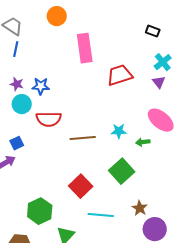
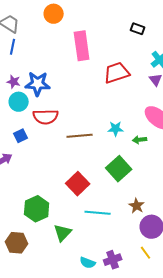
black rectangle: (153, 31) -> (138, 29), moved
blue star: (41, 86) -> (38, 84), size x1.4
blue square: (17, 143) -> (21, 136), moved

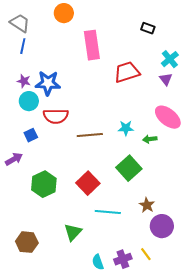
green hexagon: (37, 209) -> (44, 184), moved
yellow line: (146, 253) -> (146, 254), moved
cyan semicircle: (88, 263) -> (98, 262), turned 49

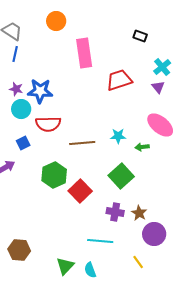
green hexagon: (44, 184) -> (54, 175), moved
cyan line: (108, 212) -> (100, 241), moved
green triangle: (73, 232) -> (65, 266), moved
purple cross: (123, 259) -> (115, 212), moved, turned 30

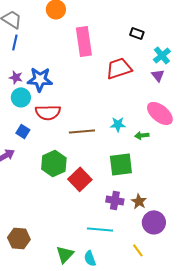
black rectangle: (140, 36) -> (137, 33), moved
blue square: (23, 143) -> (23, 131), turned -32
green square: (121, 176) -> (121, 164), turned 35

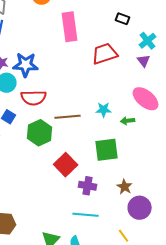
green hexagon: (54, 163) -> (40, 133), moved
purple cross: (115, 200) -> (88, 186), moved

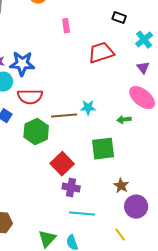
pink rectangle: (70, 27) -> (66, 26), size x0.5
purple triangle: (144, 61) -> (143, 68), moved
cyan star: (104, 110) -> (88, 108), moved
purple cross: (88, 186) -> (71, 188), moved

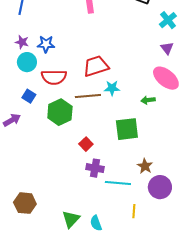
red trapezoid: (101, 53) -> (96, 66), moved
blue star: (22, 64) -> (46, 44), size x0.7
red square: (62, 164) -> (86, 144), size x0.6
cyan line: (82, 214) -> (118, 183), moved
yellow line: (120, 235) -> (134, 211), moved, turned 40

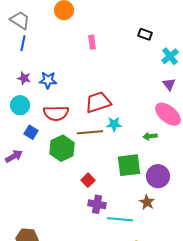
cyan circle: (27, 62) -> (20, 105), moved
purple circle: (160, 187) -> (158, 176), moved

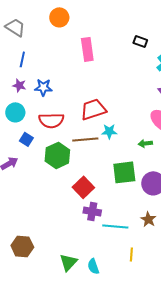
pink rectangle: (92, 42) -> (87, 49), size x1.6
blue line: (23, 43) -> (22, 59), moved
red square: (88, 180) -> (83, 187), size x1.5
brown star: (147, 202) -> (148, 219), moved

